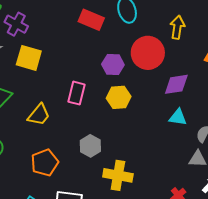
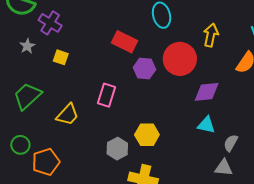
red rectangle: (91, 20) -> (124, 42), moved
yellow square: (29, 58) -> (61, 57), size x0.6
yellow hexagon: (119, 97) -> (147, 135), moved
orange pentagon: (45, 163) -> (46, 162), moved

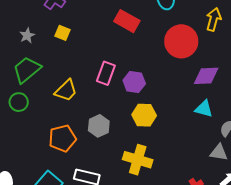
gray star: (27, 46) -> (27, 36), moved
purple hexagon: (144, 69) -> (134, 82), moved
green circle: (20, 145) -> (19, 102), moved
gray hexagon: (117, 149) -> (99, 126), moved
orange pentagon: (46, 162) -> (62, 138), moved

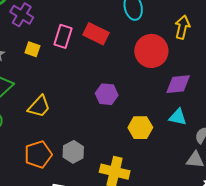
pink rectangle: (106, 73) -> (63, 36), moved
yellow hexagon: (144, 115) -> (140, 128), moved
gray hexagon: (99, 126) -> (73, 152), moved

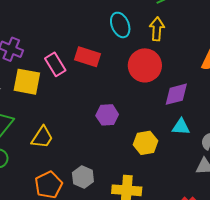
yellow arrow: (182, 27) -> (157, 29), moved
pink rectangle: (63, 36) -> (55, 64), turned -40
yellow square: (32, 49) -> (27, 82), size x1.8

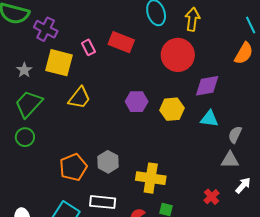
pink rectangle: (55, 64) -> (88, 47), size x0.7
yellow trapezoid: (42, 137) -> (79, 98), moved
yellow hexagon: (146, 143) -> (172, 109), moved

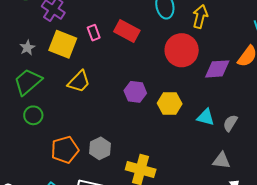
purple diamond: (207, 86) -> (217, 69), moved
gray semicircle: (235, 135) -> (230, 123), moved
green circle: (25, 137) -> (33, 115), moved

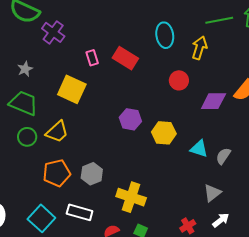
yellow square: (63, 44) -> (72, 89), moved
red circle: (182, 50) -> (179, 80), size x0.6
green trapezoid: (28, 82) -> (24, 103), turned 60
yellow trapezoid: (79, 82) -> (57, 132), moved
gray triangle: (221, 161) -> (212, 193), turned -48

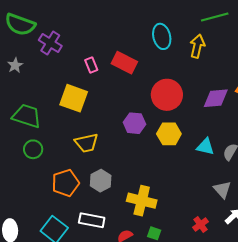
gray star: (25, 69) -> (15, 65), moved
red circle: (179, 80) -> (167, 95), moved, size x1.6
yellow trapezoid: (57, 132) -> (86, 143), moved, turned 35
gray triangle: (212, 193) -> (222, 190), turned -30

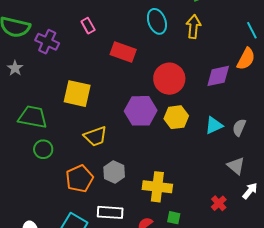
pink rectangle: (91, 65) -> (88, 26), moved
purple hexagon: (134, 123) -> (141, 111), size x1.4
cyan triangle: (205, 147) -> (214, 125), turned -30

